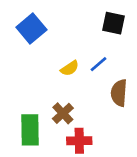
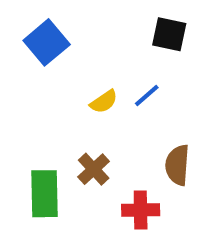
brown semicircle: (119, 93) -> (177, 165), moved
red cross: (79, 141) -> (141, 210), moved

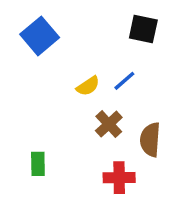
brown cross: (94, 169) -> (109, 124), moved
green rectangle: (45, 194) -> (38, 164), size x0.6

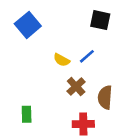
yellow semicircle: (88, 86) -> (62, 60), turned 63

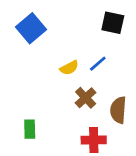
yellow semicircle: (62, 60) -> (69, 68), turned -56

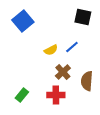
green rectangle: (30, 129) -> (22, 95), turned 40
red cross: (94, 140) -> (56, 95), moved

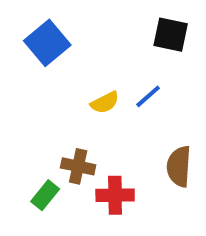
brown cross: (63, 72) -> (78, 166), moved, turned -35

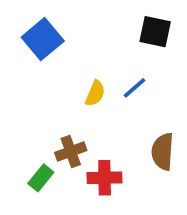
yellow semicircle: (105, 103) -> (95, 93), turned -40
brown cross: (78, 166) -> (71, 152), turned -32

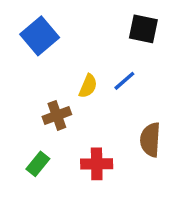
brown cross: (71, 152) -> (57, 115), moved

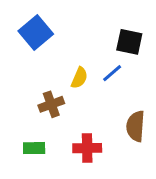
black square: (143, 29) -> (129, 42), moved
green rectangle: (38, 164) -> (34, 148), turned 50

